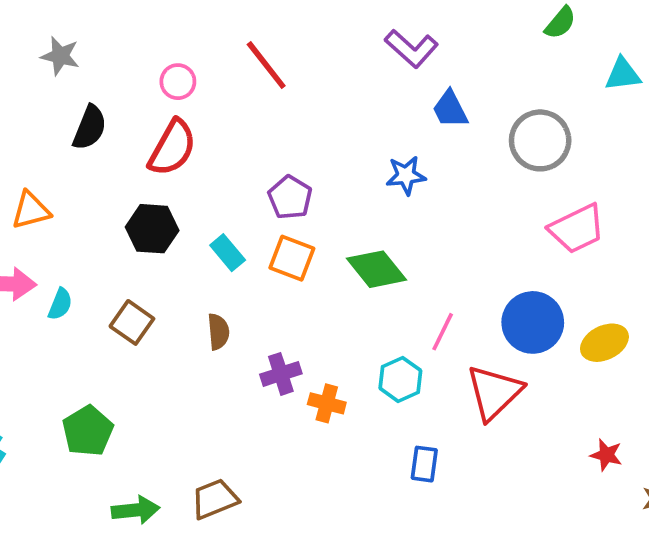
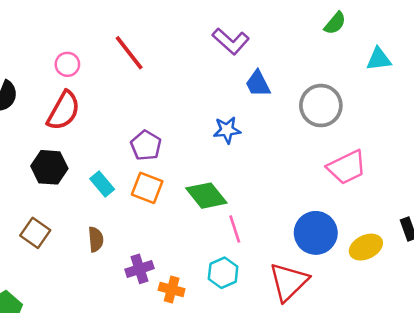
pink line: (443, 332) -> (235, 229), moved, turned -44

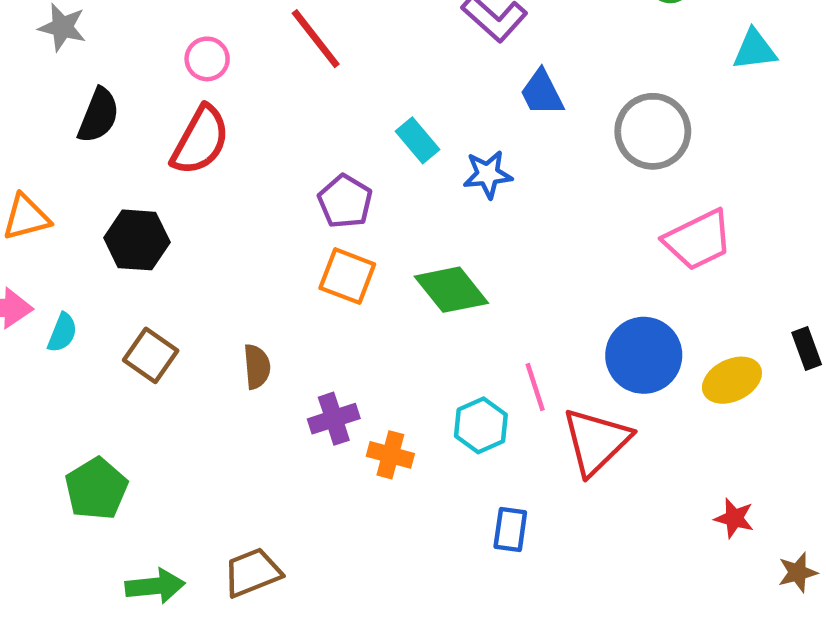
black hexagon: (49, 167) -> (137, 240), moved
cyan rectangle: (102, 184) -> (418, 140), moved
pink line: (235, 229) -> (535, 387), moved

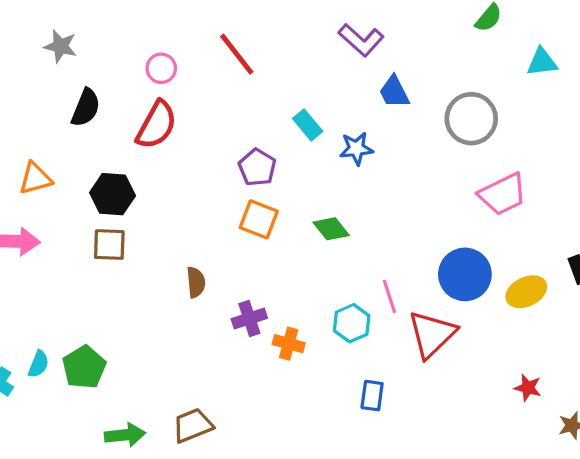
green diamond: (451, 290) -> (331, 229), size x0.7
cyan semicircle: (62, 333) -> (39, 364), moved
brown square: (151, 355) -> (109, 245), moved, turned -33

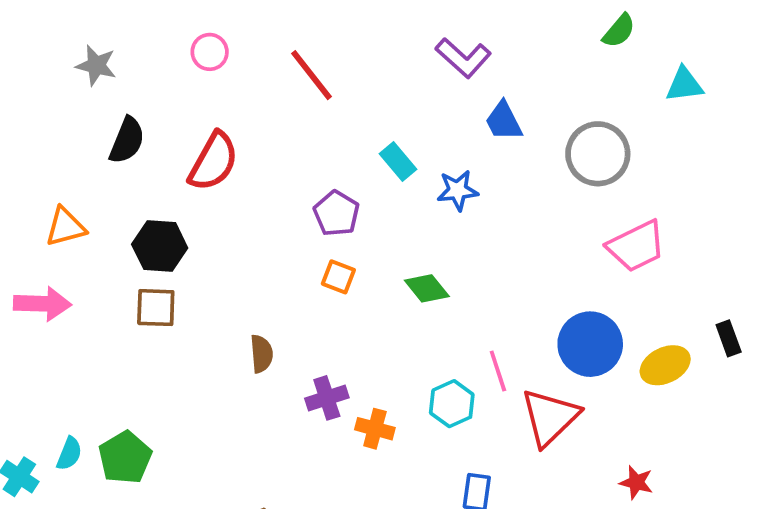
pink circle: (161, 68) -> (210, 52), moved
orange square: (259, 219) -> (338, 277), size x0.7
red star: (528, 388) -> (636, 482), moved

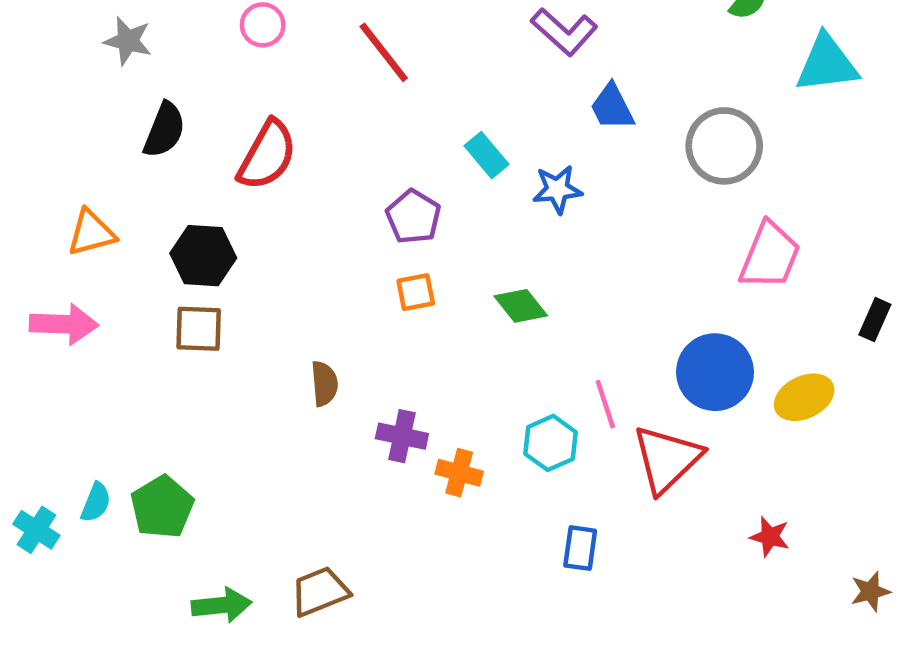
cyan triangle: (684, 85) -> (827, 64), size x1.4
pink trapezoid: (636, 246) -> (770, 256), turned -42
orange square: (338, 277) -> (416, 292), turned -32
black rectangle: (729, 338) -> (875, 320), moved, turned 44
purple cross: (327, 398) -> (402, 436), turned 30

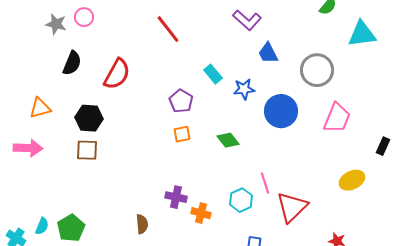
pink circle: (263, 25) -> (84, 17), moved
blue circle: (715, 372) -> (281, 111), moved
brown semicircle: (324, 384) -> (142, 224), moved

